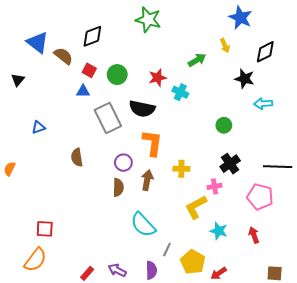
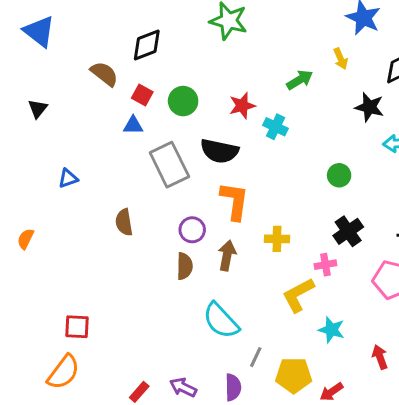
blue triangle: (37, 42) -> (39, 31), moved
red arrow: (254, 235) -> (380, 357), moved
yellow pentagon: (193, 262) -> (294, 375), turned -30

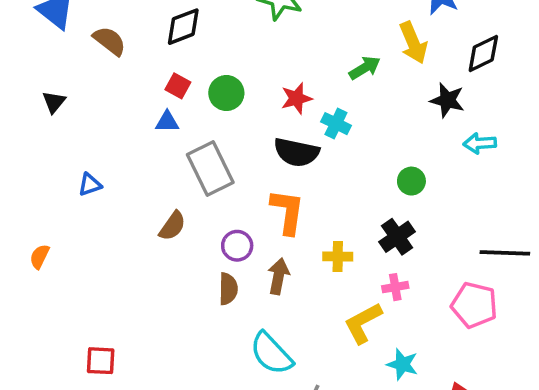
yellow arrow: (341, 59) -> (413, 43), size x1.6
brown semicircle: (104, 74) -> (110, 41), moved
black semicircle: (219, 151) -> (296, 152), moved
brown semicircle: (124, 222) -> (172, 226), moved, turned -136
black cross: (348, 231) -> (397, 237), moved

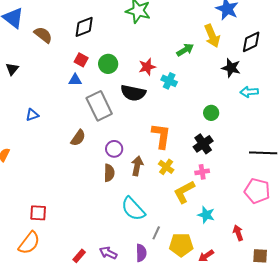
black semicircle: (296, 152) -> (133, 93), moved
orange L-shape: (287, 212) -> (161, 136), moved
yellow cross: (338, 256) -> (166, 167), moved, turned 35
pink pentagon: (474, 305) -> (257, 191), moved

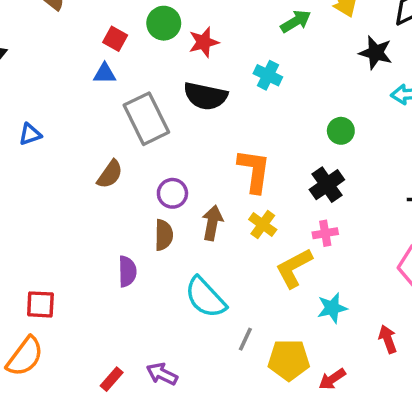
green circle: (108, 64) -> (164, 23), moved
red star: (147, 67) -> (204, 42), moved
cyan star: (206, 215) -> (332, 308), turned -30
purple semicircle: (141, 253) -> (127, 271), moved

